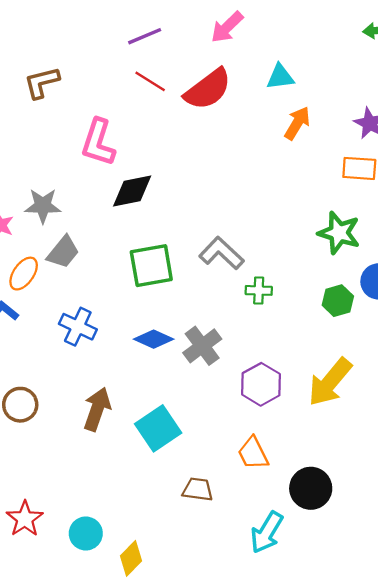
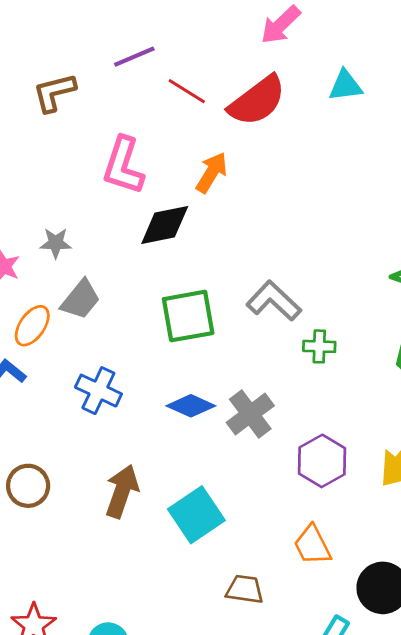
purple line: (145, 36) -> (134, 57), moved
orange arrow: (297, 123) -> (212, 173), moved
gray star: (43, 206) -> (56, 243), size x0.7

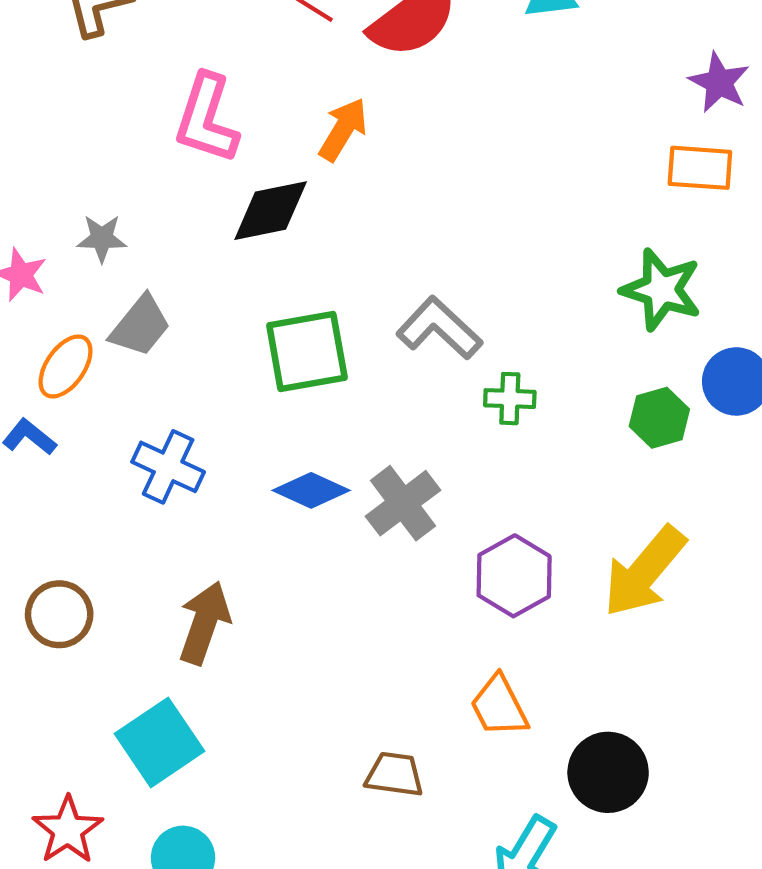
cyan square: (196, 515) -> (160, 742), moved

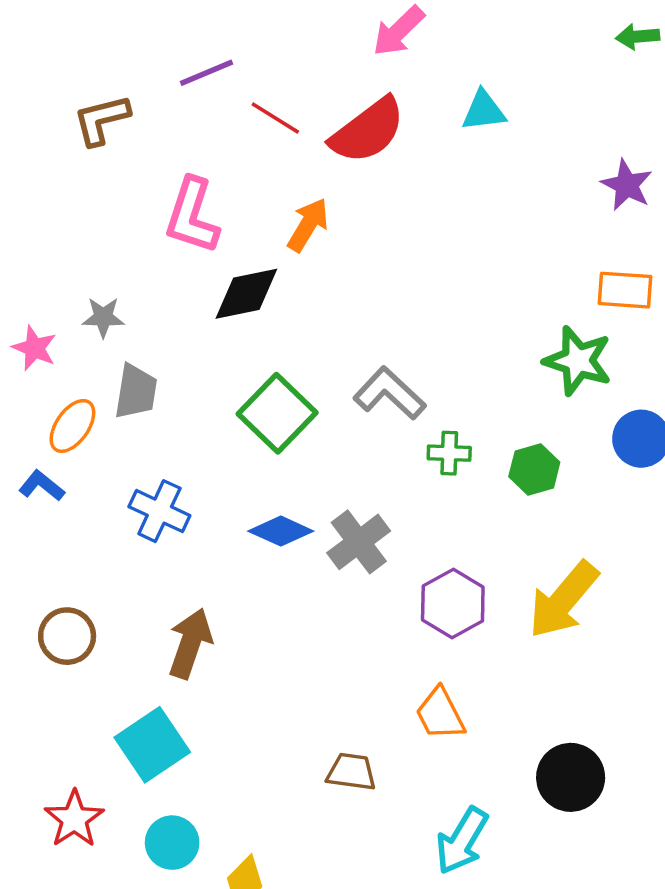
orange rectangle: (700, 168) -> (625, 290), moved
gray trapezoid: (140, 326) -> (136, 392), turned -30
green square: (307, 352) -> (277, 413), turned -36
green hexagon: (659, 418) -> (534, 469), moved
black circle: (608, 772) -> (571, 777), moved

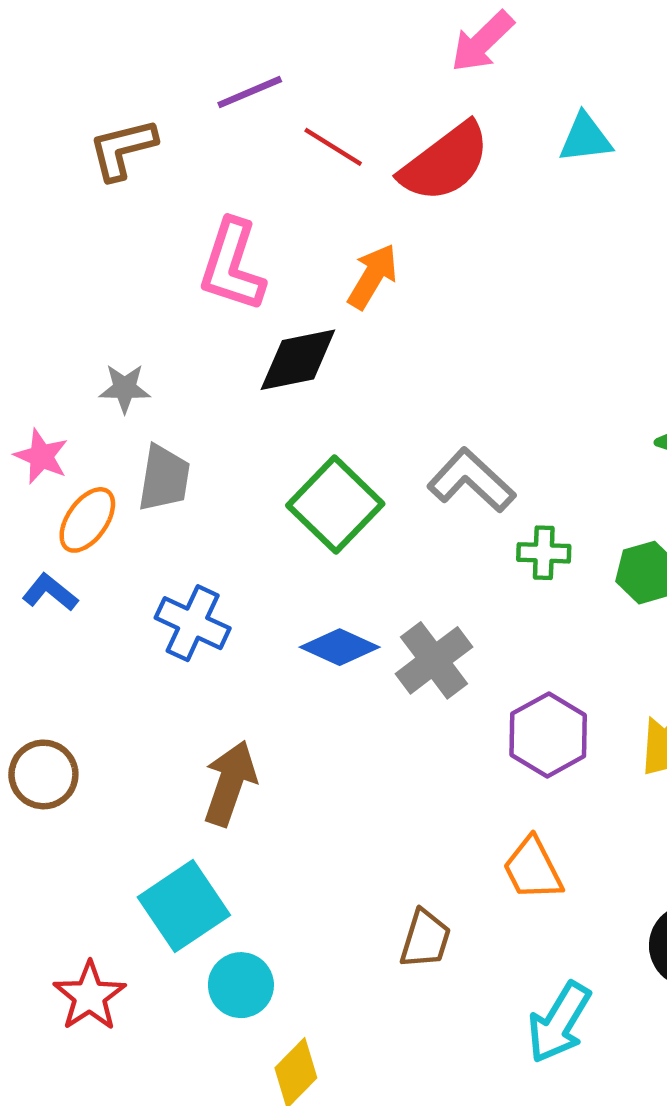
pink star: (34, 348) -> (41, 456), moved
brown circle: (67, 636) -> (43, 774), moved
brown trapezoid: (351, 772) -> (425, 939), turned 99
cyan circle: (172, 843) -> (241, 985), moved

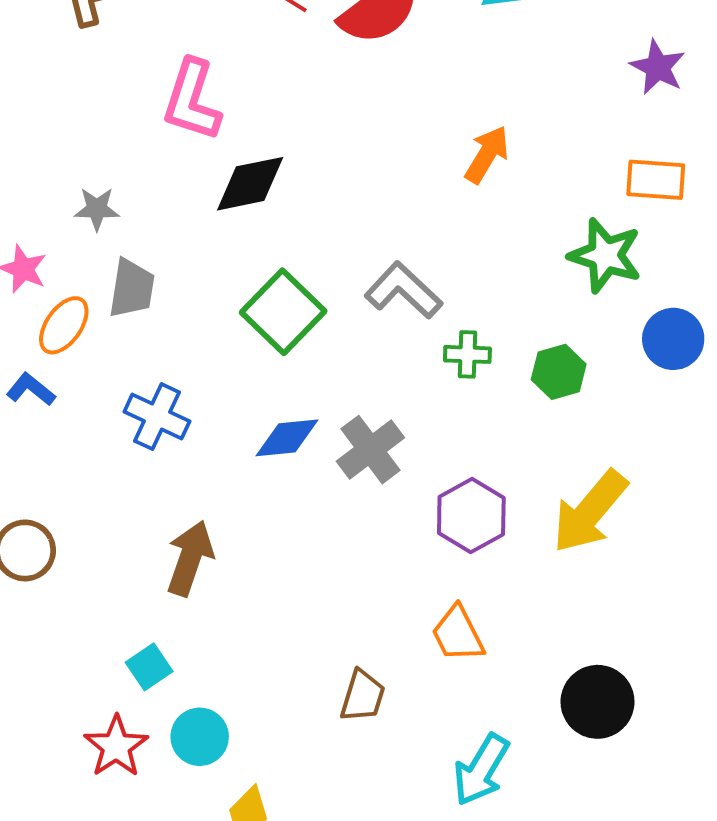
orange arrow: (373, 276) -> (487, 155), moved
blue diamond: (340, 647) -> (287, 438), turned -30
cyan square: (184, 906) -> (149, 667), size x0.6
red star: (90, 996) -> (116, 746), moved

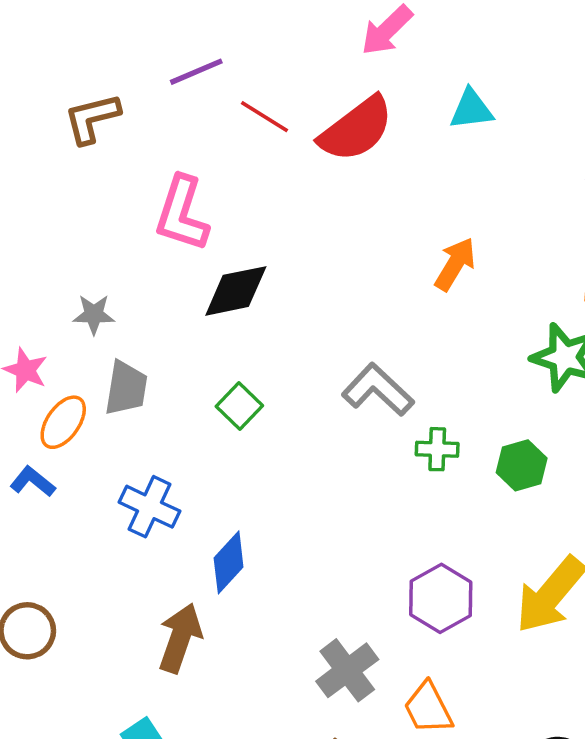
green square: (283, 312) -> (239, 406), moved, size x0.6
blue diamond: (287, 438) -> (229, 562), moved, turned -42
gray cross: (370, 450) -> (347, 670), moved

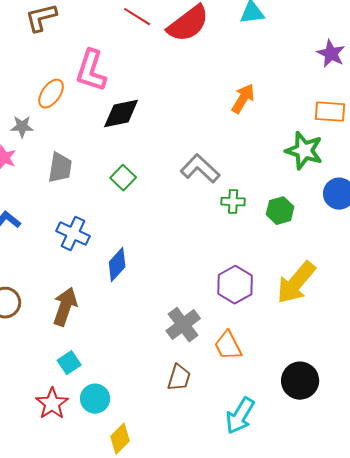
gray star: (94, 314) -> (22, 127), moved
orange ellipse: (63, 422) -> (51, 94), moved
brown arrow: (180, 638) -> (65, 307), moved

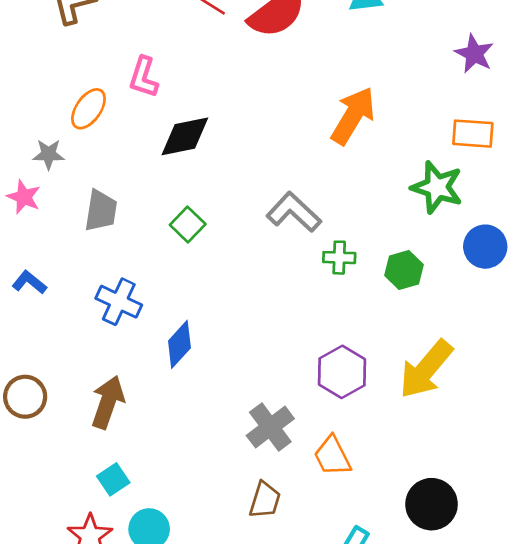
pink L-shape: (91, 71) -> (144, 77), size x0.7
orange arrow: (243, 99) -> (353, 116), size x1.4

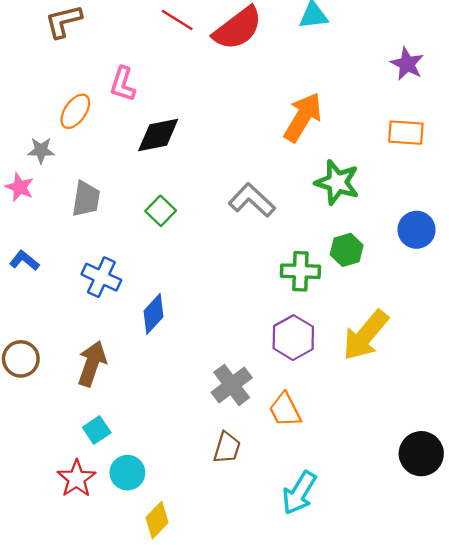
green star: (437, 187) -> (337, 182), moved
green cross: (339, 258) -> (300, 271), moved, size x1.4
black circle: (432, 504) -> (421, 454), moved

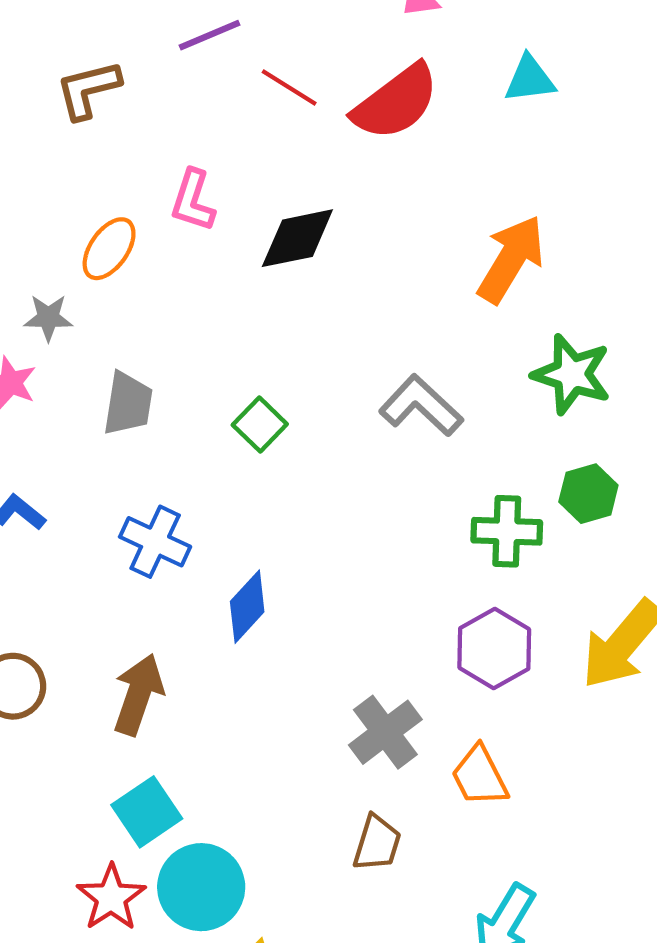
black diamond: (158, 135) -> (297, 238), moved
cyan square: (97, 430) -> (147, 812), size x1.4
cyan circle: (127, 473) -> (201, 887), size x1.4

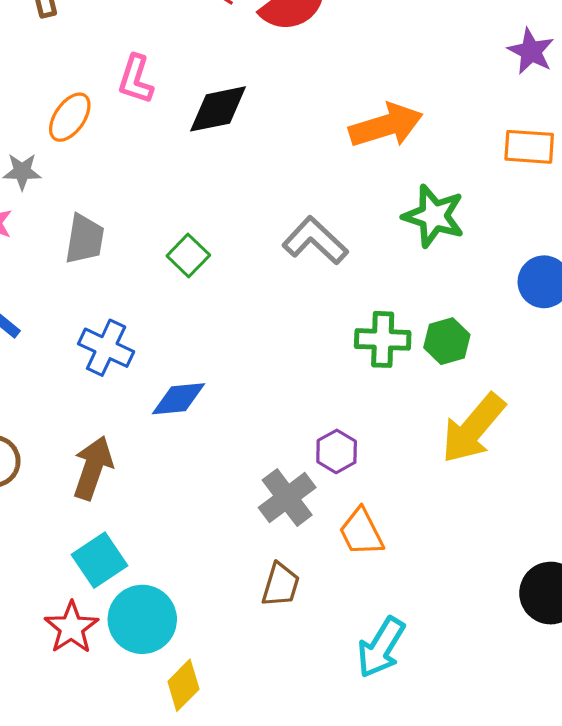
orange arrow: (511, 259) -> (386, 125), turned 42
green hexagon: (588, 494) -> (447, 341), moved
blue diamond: (247, 607) -> (178, 399), turned 42
purple hexagon: (494, 648) -> (337, 451), moved, size x0.7

